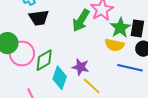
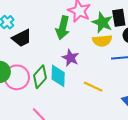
purple star: (81, 67) -> (70, 58), moved, turned 30
cyan diamond: (60, 78) -> (58, 76), moved

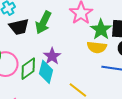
green arrow: (63, 28) -> (43, 23), moved
purple star: (70, 58) -> (52, 56), moved

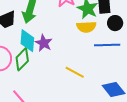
cyan diamond: (46, 72) -> (27, 41), moved

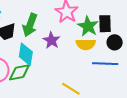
purple star: (44, 43) -> (51, 40), moved
green diamond: (22, 59) -> (19, 72), turned 30

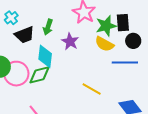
green arrow: (30, 25) -> (48, 27), size x0.7
green star: (88, 26) -> (106, 26), turned 30
yellow semicircle: (86, 44) -> (104, 44), turned 30

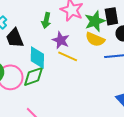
green arrow: (48, 27) -> (46, 20), moved
black trapezoid: (24, 35) -> (15, 38), turned 95
yellow line: (92, 89) -> (68, 56), moved

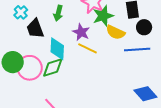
green arrow: (46, 20) -> (58, 13), moved
green star: (95, 21) -> (103, 16), moved

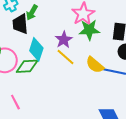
green arrow: (58, 13) -> (32, 12), moved
yellow semicircle: (115, 32) -> (95, 65), moved

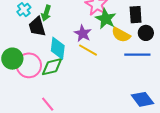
green star: (89, 30) -> (106, 19), turned -30
yellow semicircle: (95, 65) -> (121, 35), moved

